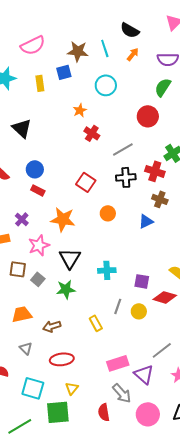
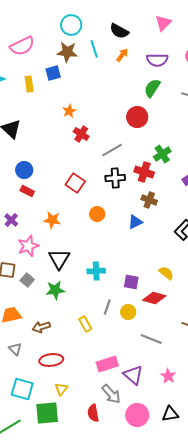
cyan circle: (106, 85) -> (71, 25), moved
orange star: (63, 219) -> (52, 220), size x0.7
gray line: (162, 350) -> (151, 339), moved, turned 60

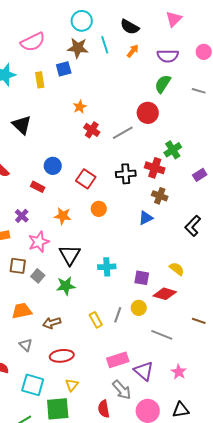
gray line: (112, 150) -> (123, 133), moved
blue circle: (24, 170) -> (53, 166), moved
orange circle: (97, 214) -> (99, 209), moved
gray line: (107, 307) -> (118, 315), moved

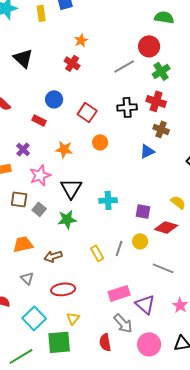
green semicircle: (163, 84) -> (164, 17), turned 66
red cross: (92, 130) -> (72, 63), moved
green cross: (173, 150) -> (161, 71), moved
cyan square: (33, 385) -> (34, 318), turned 30

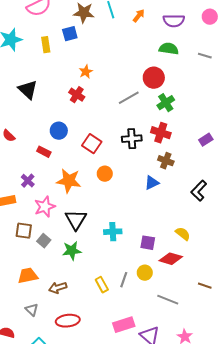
orange star: (64, 149) -> (69, 181), size x1.4

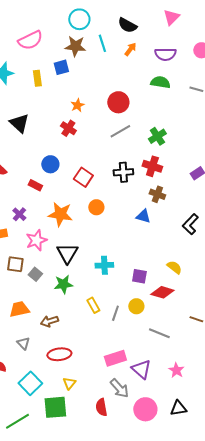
red circle: (154, 78) -> (118, 102), moved
blue triangle: (152, 183) -> (143, 216), turned 42
yellow rectangle: (102, 285) -> (93, 305), moved

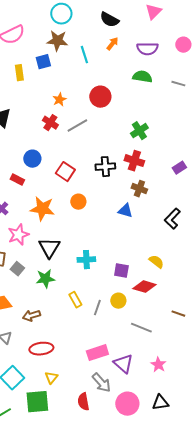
cyan line: (102, 43) -> (84, 55), moved
gray line: (120, 131) -> (77, 126), moved

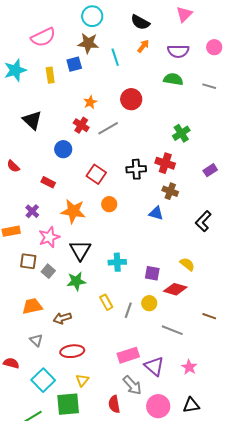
green cross: (139, 131) -> (181, 133), moved
blue circle: (32, 159) -> (63, 149), moved

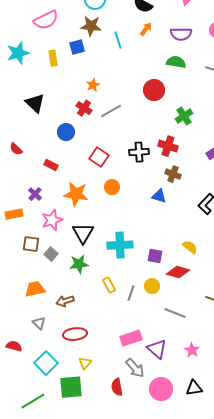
red circle: (131, 99) -> (154, 90), moved
cyan cross: (117, 262) -> (120, 245), size x1.4

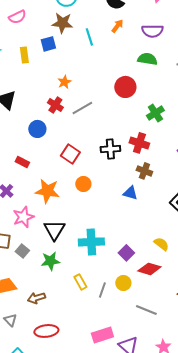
pink semicircle: (46, 20) -> (17, 17), size x0.7
purple square: (155, 256) -> (126, 253), turned 35

